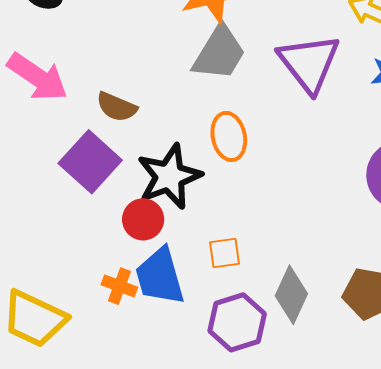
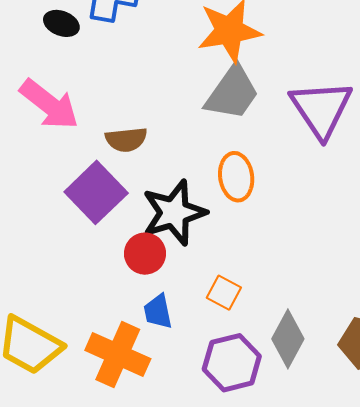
brown semicircle: (117, 107) -> (126, 140), turned -33
orange square: (225, 253) -> (224, 293), turned 32
blue trapezoid: (160, 276) -> (158, 312), size x0.6
orange cross: (119, 286) -> (118, 355), moved, size x1.8

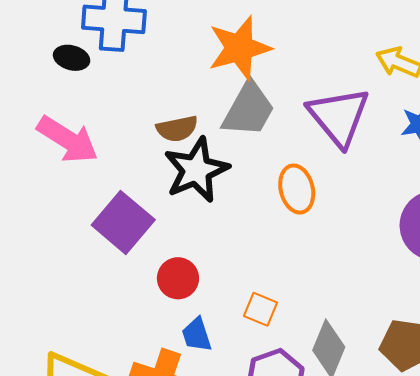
brown semicircle: (126, 140) -> (177, 129), moved
orange ellipse: (236, 177) -> (297, 189), moved
black star: (174, 213) -> (196, 170), moved

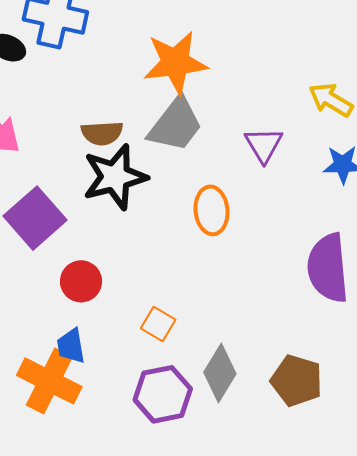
purple triangle: (339, 117) -> (264, 145), size x0.6
blue trapezoid: (197, 335) -> (71, 346), moved

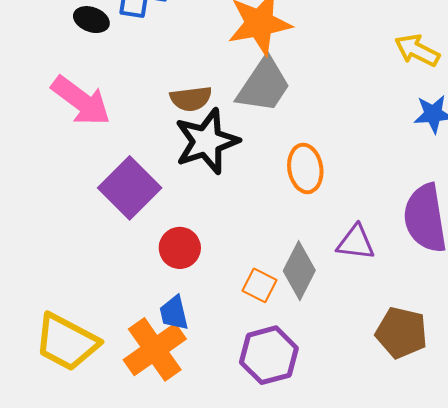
purple triangle: (264, 145) -> (356, 243), moved, turned -48
gray diamond: (220, 373) -> (299, 271), moved
orange cross: (49, 381) -> (155, 349), turned 32

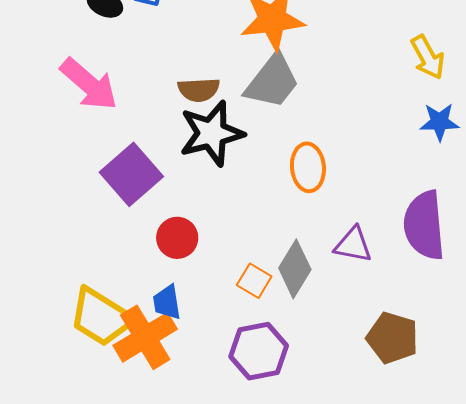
yellow arrow: (417, 50) -> (428, 57), turned -150
yellow trapezoid: (67, 342) -> (101, 317), moved

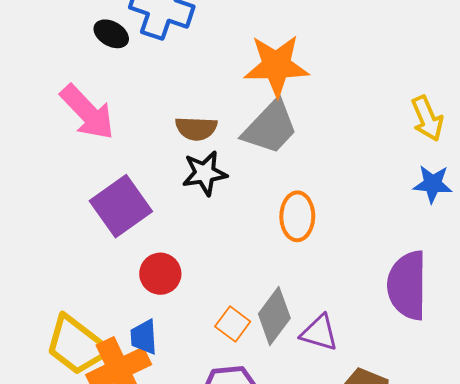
black star: (212, 133) -> (205, 173), size x0.7
purple triangle: (353, 245) -> (319, 333), moved

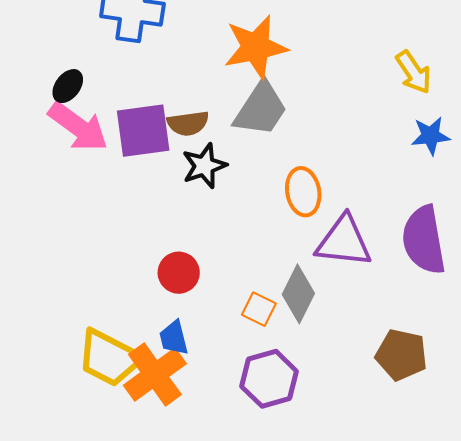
black ellipse: (111, 34) -> (68, 86), moved, turned -72
purple square: (121, 206) -> (143, 131), moved, turned 38
purple triangle: (319, 333) -> (344, 241), moved, size x1.5

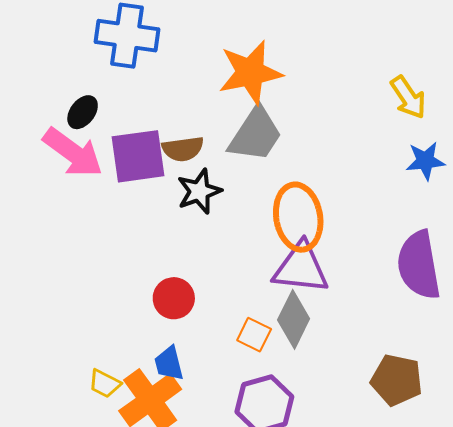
black ellipse: (68, 86) -> (83, 112), moved
orange ellipse: (303, 192) -> (298, 217), size x1.4
purple triangle: (344, 241) -> (301, 268), moved
yellow trapezoid: (109, 358) -> (105, 384), size x0.5

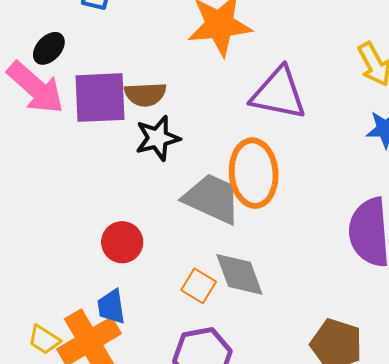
gray trapezoid: (255, 134) -> (212, 199), moved, turned -104
purple triangle: (301, 268) -> (279, 93), moved
gray diamond: (294, 319) -> (239, 274), turned -52
yellow trapezoid: (105, 384) -> (44, 340), moved

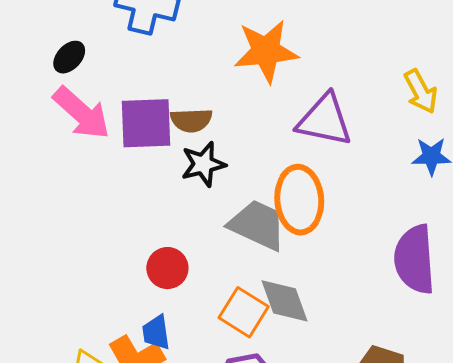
black ellipse: (49, 48) -> (69, 57), moved
orange square: (199, 286) -> (244, 312), size x1.4

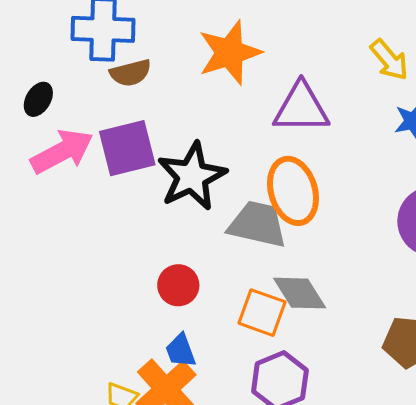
pink arrow: (82, 113) -> (62, 151), turned -58
brown semicircle: (191, 120) -> (130, 73), moved
black star: (203, 164) -> (192, 176), size x1.5

